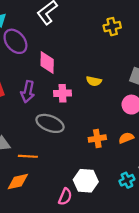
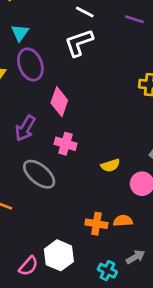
yellow semicircle: (94, 81) -> (110, 165), moved, turned -48
orange cross: (97, 139) -> (96, 224), moved
cyan cross: (127, 180) -> (107, 271), turned 32

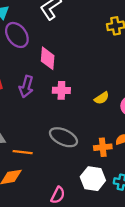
gray ellipse: (39, 174) -> (63, 137), moved
white hexagon: (59, 255) -> (93, 179), moved

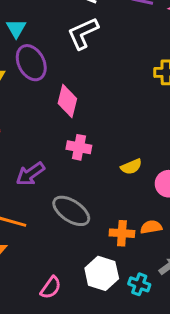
purple arrow: (26, 87) -> (30, 174), moved, turned 30

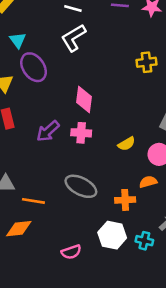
pink diamond: (67, 101) -> (84, 99), moved
purple arrow: (30, 174) -> (48, 131), moved
orange semicircle: (151, 227) -> (148, 182), moved
pink semicircle: (51, 288) -> (71, 252), turned 42

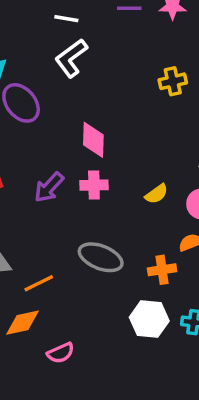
orange line: (33, 201) -> (39, 283), turned -30
pink semicircle: (71, 252) -> (61, 353), moved

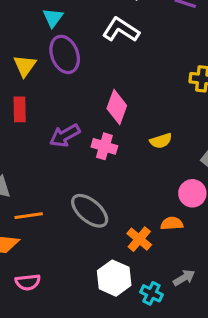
white L-shape: (71, 58) -> (121, 30), turned 51
yellow semicircle: (156, 194) -> (161, 141), moved
orange cross: (162, 270) -> (139, 239), turned 30

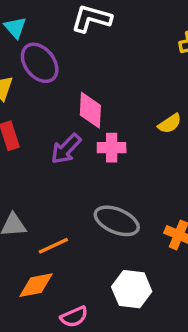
pink diamond: (117, 107) -> (90, 110), moved
white hexagon: (114, 278) -> (132, 289), moved

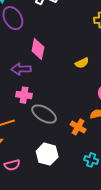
pink cross: (112, 148) -> (24, 95), moved
purple arrow: (66, 149) -> (21, 69), turned 36

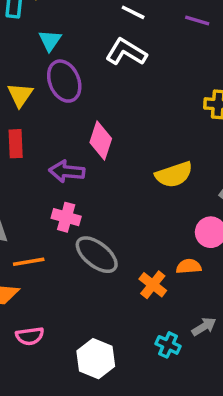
yellow semicircle: (82, 63) -> (174, 175), size x1.5
white hexagon: (47, 154) -> (96, 359), moved

